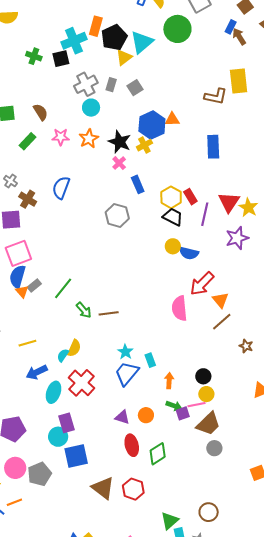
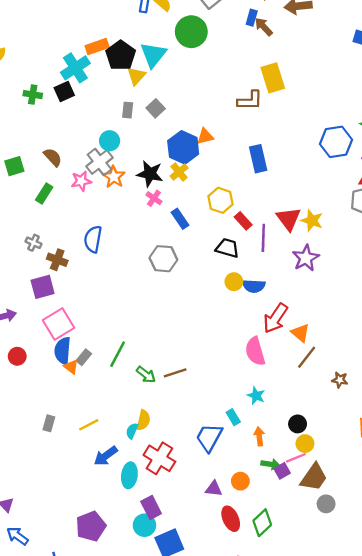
orange rectangle: (96, 26) -> (97, 46), turned 66
gray cross: (86, 84) -> (99, 162), moved
yellow hexagon: (171, 197) -> (220, 200), moved
cyan star: (125, 352) -> (256, 396), moved

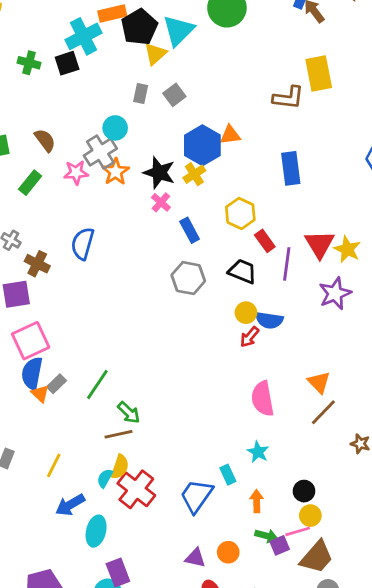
gray hexagon: (163, 259) -> (188, 278), moved
red arrow: (275, 318) -> (250, 337), moved, size x0.6
brown line: (175, 373) -> (118, 434), moved
yellow line: (89, 425) -> (54, 465), turned -42
red cross: (159, 458) -> (136, 489), moved

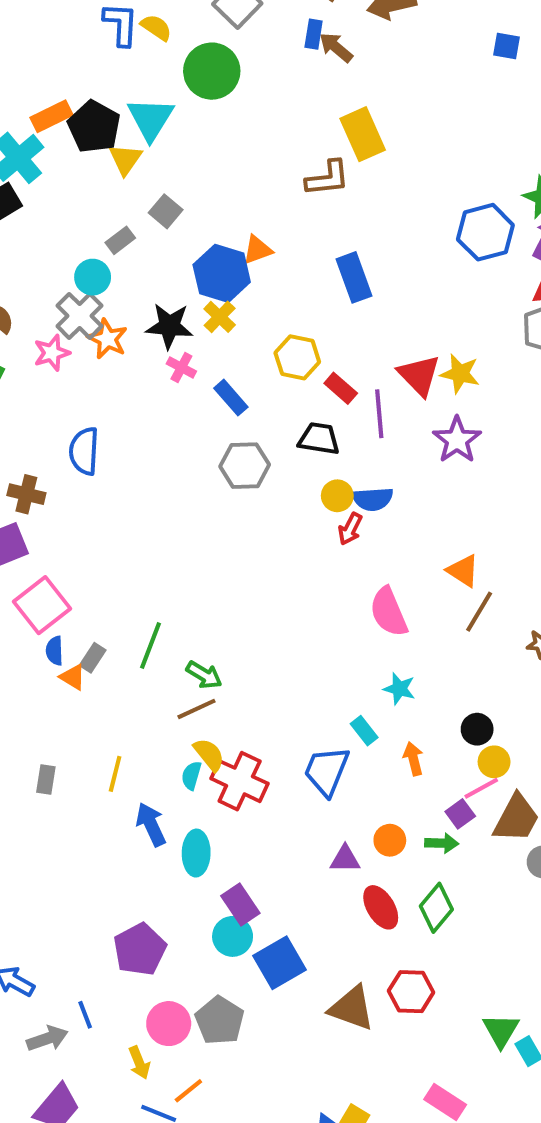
gray rectangle: (141, 93) -> (120, 240), moved, turned 54
blue semicircle: (32, 373) -> (55, 651), size x0.6
yellow semicircle: (120, 467) -> (209, 755), turned -45
blue arrow: (70, 505) -> (151, 824), turned 108
green arrow: (266, 536) -> (442, 843), moved

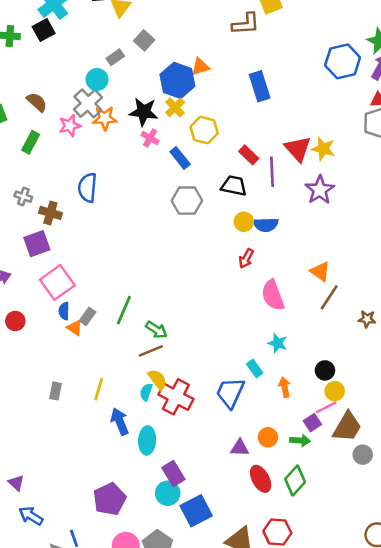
orange star: (107, 339) -> (105, 118), turned -30
yellow hexagon: (297, 357) -> (204, 130), moved
red arrow: (350, 529) -> (246, 258), moved

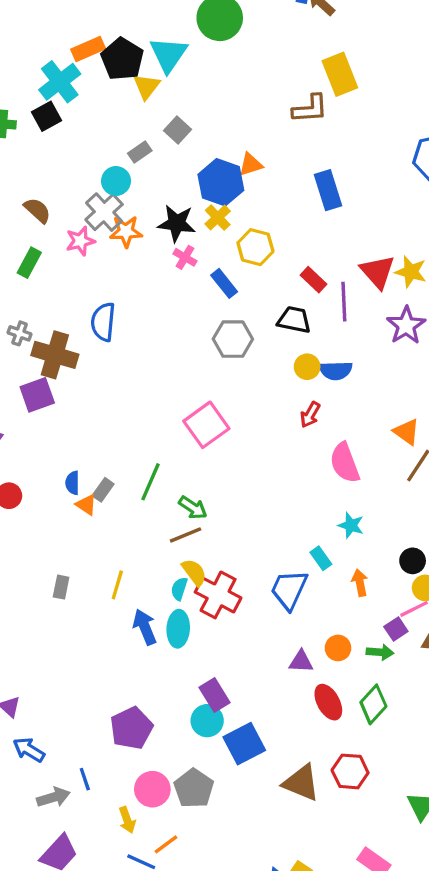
brown cross: (50, 213) -> (55, 355), size x1.5
pink square: (57, 282) -> (206, 425), moved
cyan ellipse: (147, 440) -> (178, 629), moved

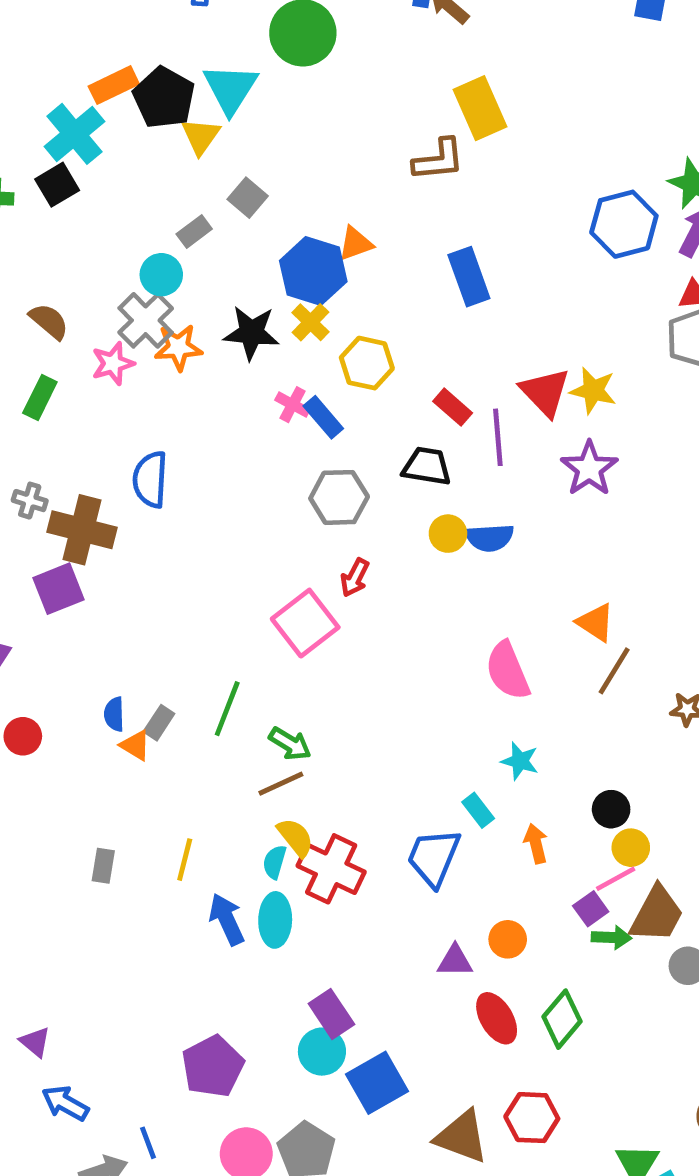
pink cross: (185, 257) -> (293, 405), moved
red arrow: (310, 415) -> (355, 578), moved
green arrow: (380, 652) -> (611, 937), moved

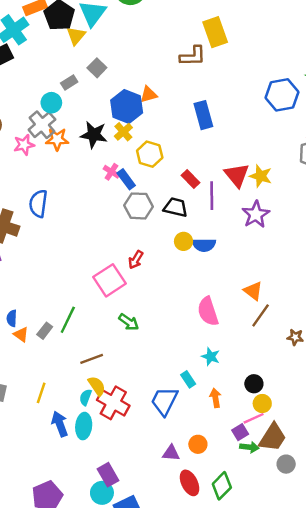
gray hexagon: (339, 497) -> (139, 206), moved
gray rectangle: (159, 723) -> (45, 331), moved
green arrow: (290, 744) -> (129, 322), moved

